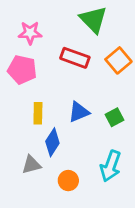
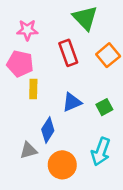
red rectangle: (75, 58) -> (68, 53), turned 50
yellow rectangle: (38, 113) -> (33, 89), moved
orange circle: (68, 181) -> (62, 165), size x1.5

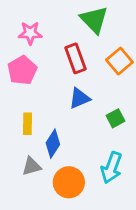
pink pentagon: (20, 64) -> (22, 70), turned 30
yellow rectangle: (33, 89) -> (28, 124), moved
blue triangle: (72, 102) -> (79, 98), moved

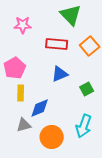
red rectangle: (75, 58) -> (57, 44), turned -65
pink pentagon: (22, 70) -> (15, 68), moved
blue diamond: (53, 144) -> (40, 108), turned 35

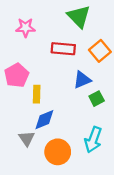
blue triangle: (60, 74) -> (82, 80), moved
yellow rectangle: (21, 93) -> (37, 94), moved
gray triangle: (24, 125) -> (27, 139), turned -49

